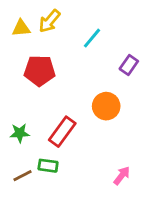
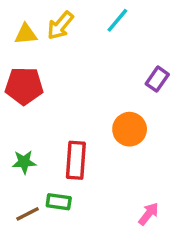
cyan line: (92, 38) -> (117, 20), moved
red pentagon: (40, 71) -> (24, 86), moved
red rectangle: (62, 132) -> (76, 160), turned -32

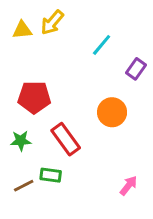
cyan line: (117, 20) -> (102, 45), moved
red pentagon: (24, 86) -> (34, 97), moved
red rectangle: (76, 160) -> (66, 139), turned -40

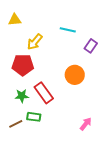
yellow arrow: (52, 22) -> (35, 42), moved
cyan line: (102, 45) -> (68, 30), turned 63
green star: (21, 141) -> (22, 96), moved

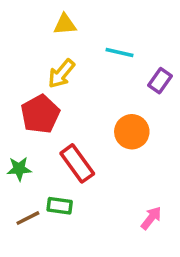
yellow triangle: (15, 20) -> (65, 24), moved
red pentagon: (23, 65) -> (40, 114), turned -30
green star: (22, 96) -> (19, 169), moved

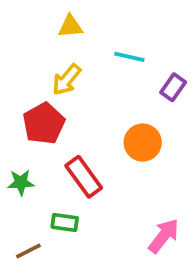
brown line: (28, 218) -> (28, 251), moved
pink arrow: (151, 218) -> (164, 236), size x1.4

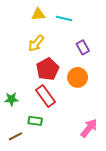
cyan line: (129, 57) -> (64, 18), moved
purple rectangle: (173, 87) -> (83, 47), moved, turned -64
red pentagon: (44, 123) -> (48, 69), moved

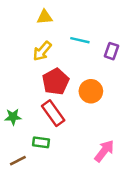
cyan line: (64, 18) -> (80, 40), moved
purple rectangle: (83, 47) -> (112, 51), moved, turned 48

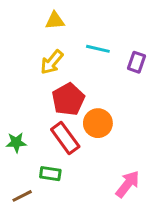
orange circle: (91, 91) -> (98, 123), moved

